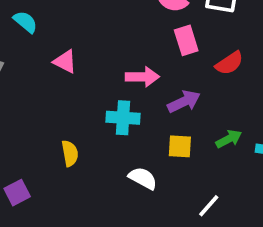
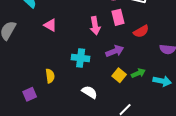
pink arrow: (142, 77) -> (95, 26), moved, turned 78
yellow square: (180, 146) -> (119, 75), moved, turned 32
purple square: (17, 193) -> (30, 94), moved

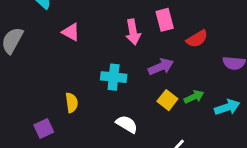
cyan arrow: (162, 81) -> (227, 107), turned -30

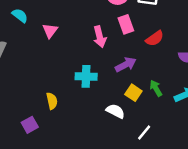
pink triangle: (71, 32) -> (50, 31), moved, turned 42
green arrow: (194, 97) -> (156, 88), turned -91
white semicircle: (127, 124) -> (115, 111), moved

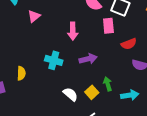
pink rectangle: (126, 24) -> (108, 26), moved
red semicircle: (155, 38) -> (129, 44), moved
yellow square: (133, 93) -> (92, 92), moved

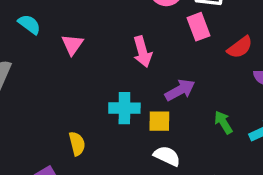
yellow square: (92, 92) -> (159, 121), moved, turned -32

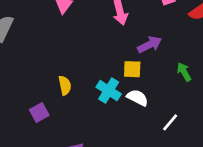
cyan cross: (124, 108) -> (109, 91), moved, turned 30

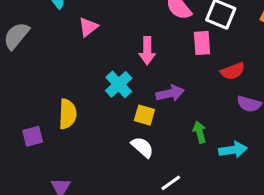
yellow semicircle: (65, 85) -> (68, 114), size x1.4
cyan cross: (109, 91) -> (119, 84), moved

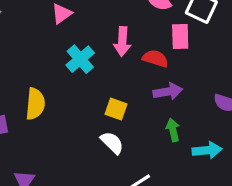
red semicircle: (233, 71) -> (155, 58), moved, turned -145
cyan cross: (119, 84) -> (80, 59), moved
purple arrow: (170, 93) -> (168, 92), moved

